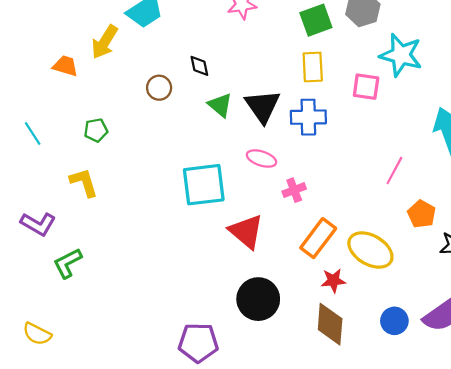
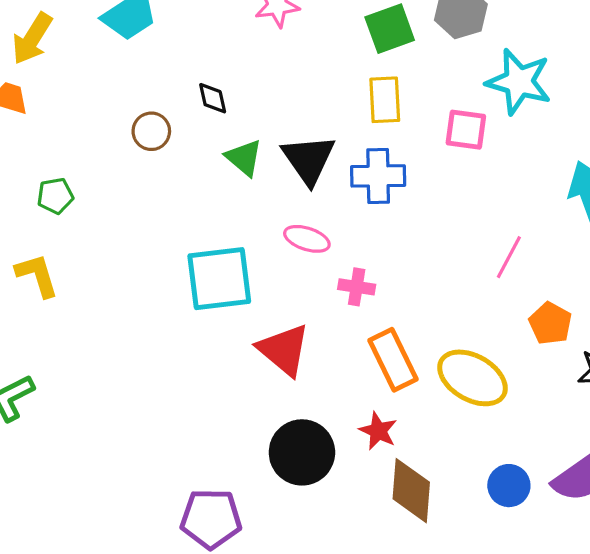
yellow arrow: (105, 42) -> (32, 39), moved
pink cross: (294, 190) -> (357, 287), turned 30
orange rectangle: (318, 238) -> (393, 360), turned -63
red star: (333, 281) -> (378, 431), moved, turned 30

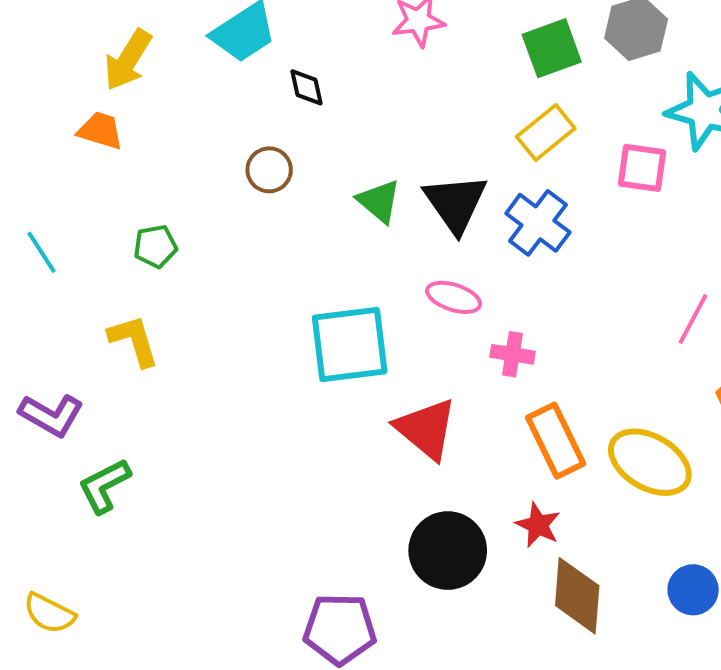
black diamond: (213, 98) -> (306, 87), moved
yellow rectangle: (385, 100) -> (546, 133), turned 54
blue cross: (378, 176) -> (538, 223), turned 38

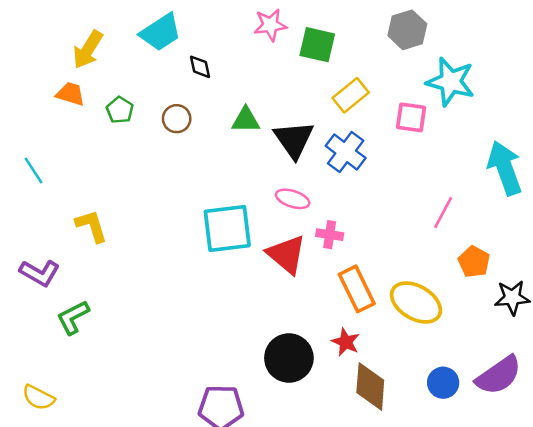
green square: (552, 48) -> (317, 45), moved, turned 33
green triangle: (379, 201) -> (246, 120), moved, turned -40
green pentagon: (155, 246) -> (120, 110), moved, turned -30
red triangle: (426, 429) -> (286, 254), moved

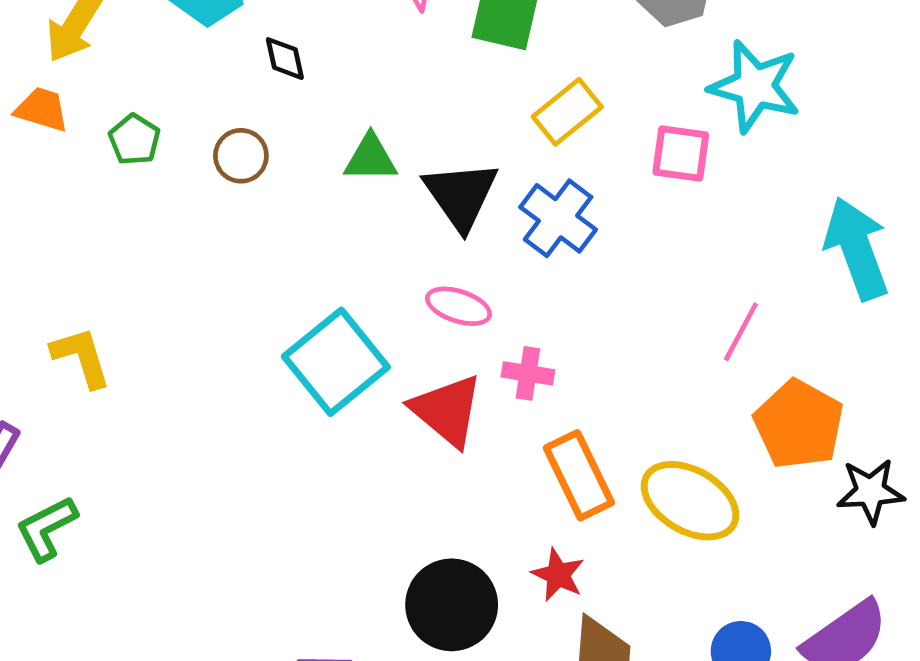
cyan square: (227, 228) -> (336, 362), turned -32
orange pentagon: (474, 262) -> (799, 424), size x1.5

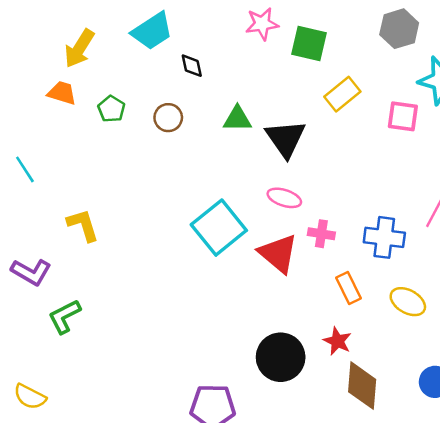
blue cross: (558, 218) -> (384, 237), moved, turned -30
orange rectangle: (579, 475) -> (349, 288), size x0.7
yellow ellipse: (690, 501) -> (408, 302), size x0.7

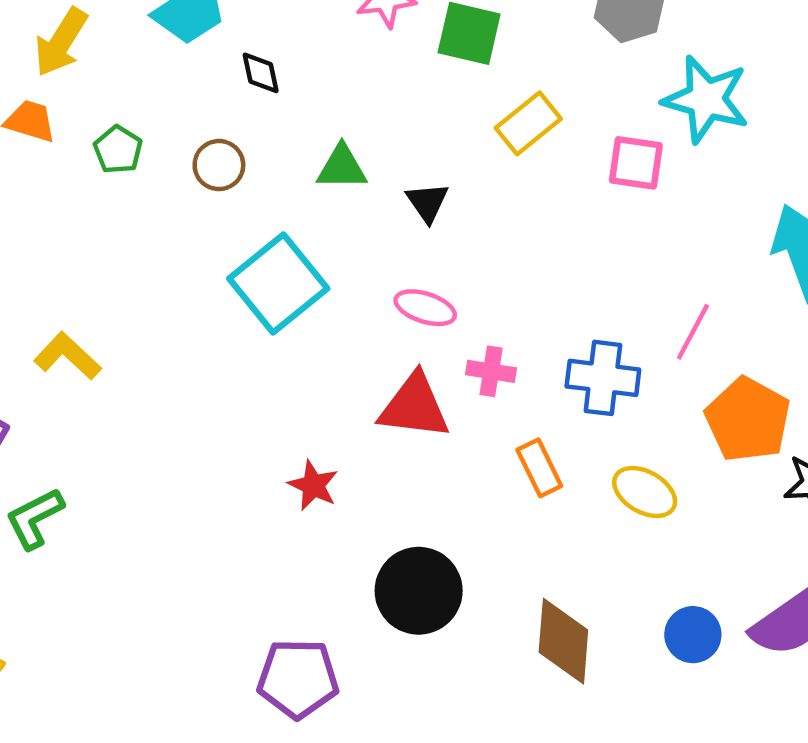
black triangle: (286, 139) -> (427, 202), size x0.6
yellow L-shape: (83, 225) -> (68, 356), turned -30
cyan square: (219, 228) -> (278, 284), moved
red triangle: (278, 253) -> (414, 406), turned -33
red star: (337, 341) -> (313, 485), moved

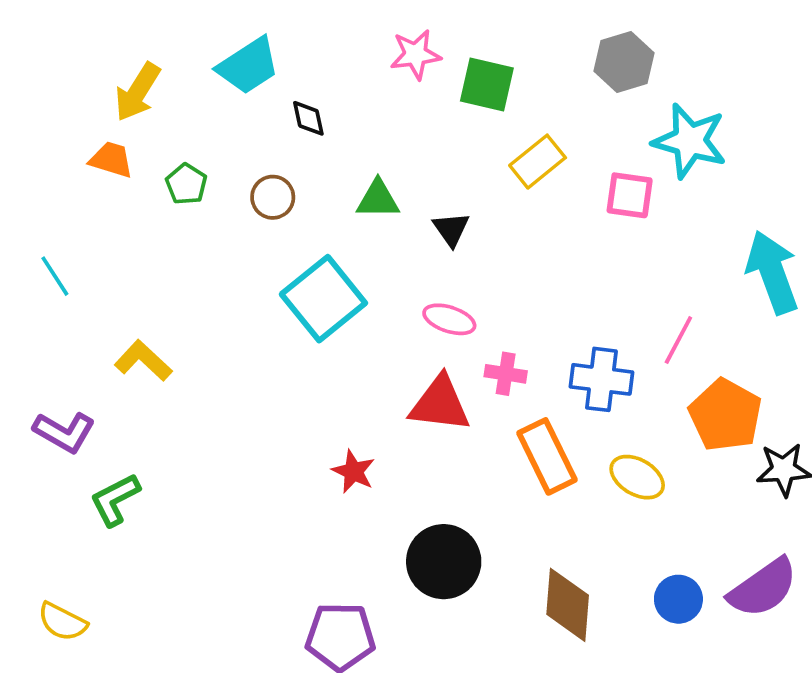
orange rectangle: (539, 468) -> (547, 456), size x1.5

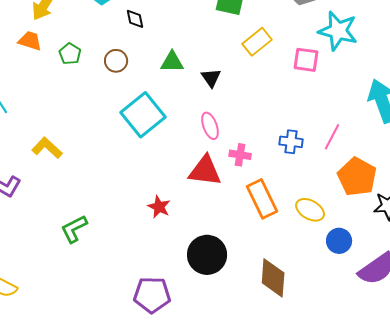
pink ellipse: (449, 319) -> (210, 126), turned 52
blue cross: (601, 379) -> (291, 142), moved, size x0.7
green L-shape: (115, 500) -> (74, 229), moved
blue circle: (678, 599) -> (339, 241), moved

